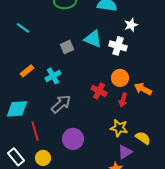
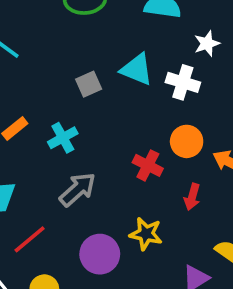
red arrow: (123, 100) -> (192, 197), moved
yellow star: (119, 128) -> (146, 234), moved
red line: (35, 131) -> (30, 239), turned 66

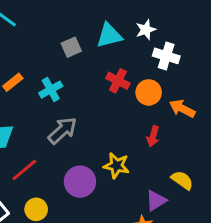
white star: (207, 44) -> (146, 30), moved
cyan triangle: (137, 69) -> (109, 35), turned -36
white cross: (183, 82) -> (166, 56), moved
red cross: (148, 165) -> (118, 81), moved

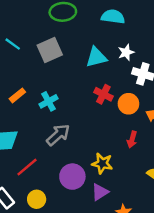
gray square: (71, 47) -> (50, 50), moved, size x1.5
purple triangle: (156, 201) -> (100, 192), moved

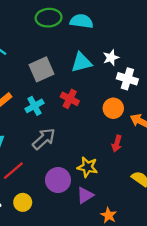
cyan semicircle: (113, 17) -> (82, 21), moved
gray square: (50, 50) -> (42, 69), moved
red cross: (103, 94) -> (70, 99), moved

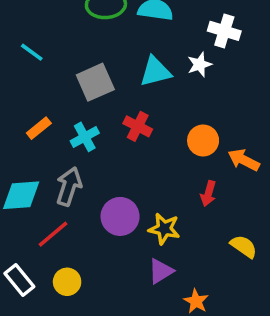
white cross: (127, 79) -> (224, 31), moved
gray arrow: (44, 139) -> (69, 186), moved, turned -30
purple circle: (58, 180) -> (120, 216), moved

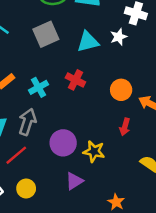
gray square: (95, 82) -> (46, 34), moved
purple triangle: (161, 271) -> (74, 181), moved

